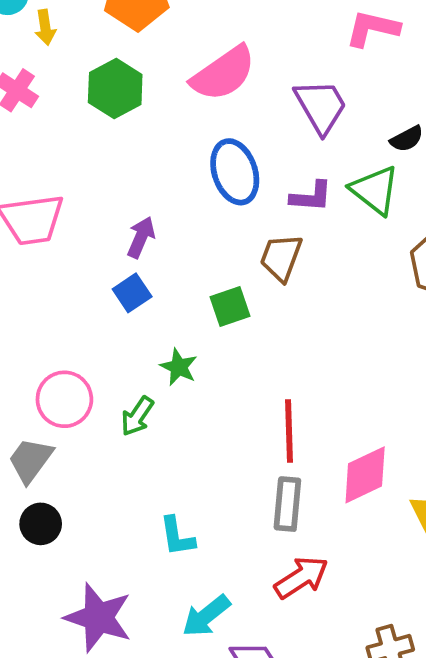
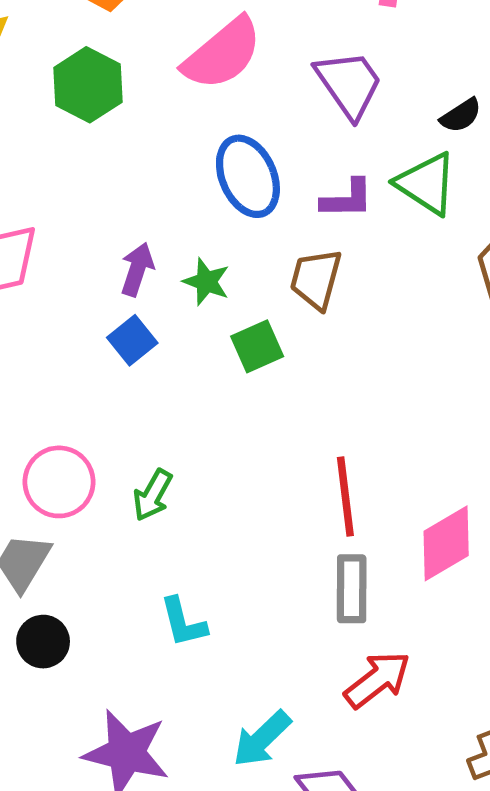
green star: (179, 367) -> (206, 282), moved
cyan L-shape: (177, 536) -> (183, 622), moved

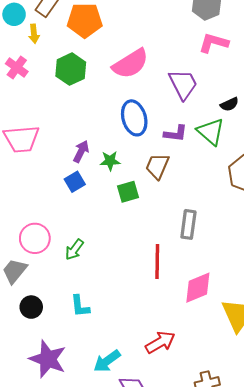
green star: (206, 282) -> (110, 161), turned -30
gray rectangle: (352, 589) -> (188, 224), moved
black circle: (43, 642) -> (31, 307), moved

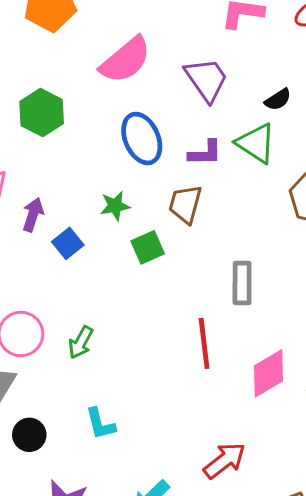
green hexagon: (71, 69) -> (42, 113), moved
purple arrow: (81, 151) -> (33, 215), moved

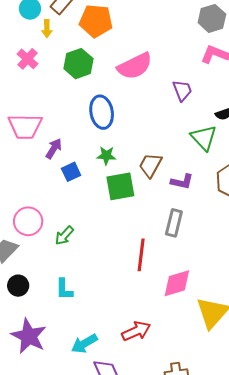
purple trapezoid: (206, 79) -> (182, 90), size x0.7
green hexagon: (42, 113) -> (78, 64), moved
blue ellipse: (142, 138) -> (102, 112), moved
purple L-shape: (205, 153) -> (182, 182), moved
green square: (148, 247) -> (120, 186), size x1.4

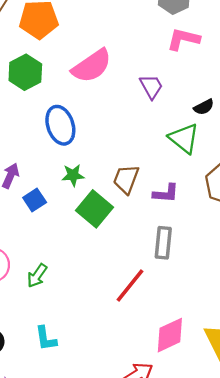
green square: (120, 186) -> (94, 209), turned -32
red line: (141, 255) -> (130, 285), turned 40
pink diamond: (177, 283) -> (170, 335), moved

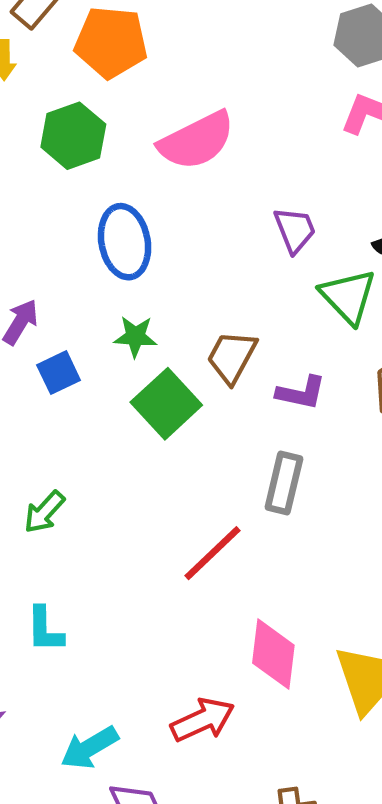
purple trapezoid: (151, 87) -> (295, 230), moved
pink diamond: (170, 335) -> (273, 654), turned -66

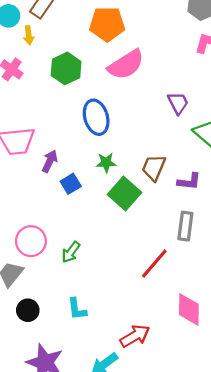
orange pentagon: (111, 42) -> (107, 24), moved
red arrow: (203, 720) -> (135, 336), moved

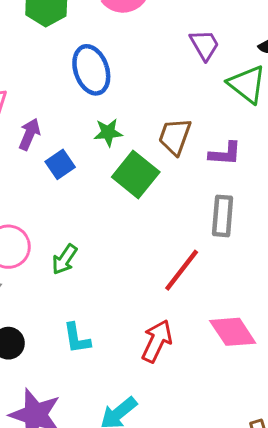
pink diamond: (189, 309) -> (233, 332), turned -32
red arrow: (135, 336) -> (157, 341), moved, turned -32

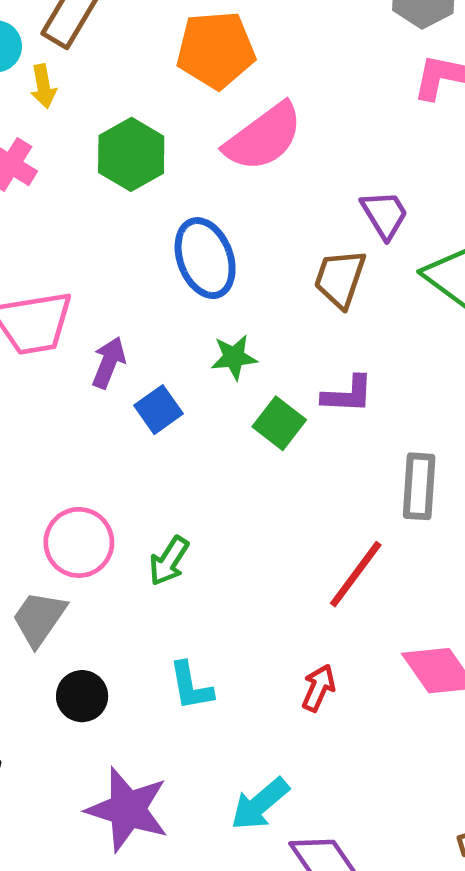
brown trapezoid: (175, 136) -> (340, 279), moved
purple L-shape: (225, 154) -> (348, 394), moved
green square: (136, 174) -> (279, 423), size x0.7
red arrow: (157, 341) -> (318, 688), size x0.7

